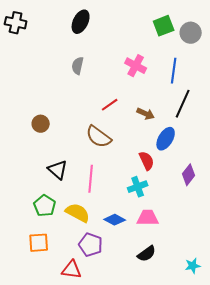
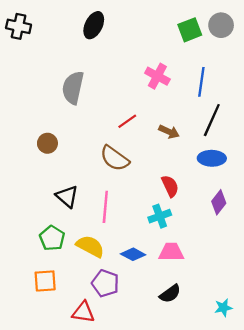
gray circle: (191, 33) -> (221, 25), moved
gray semicircle: (78, 66) -> (73, 88), moved, size x1.6
blue ellipse: (166, 139) -> (212, 158), moved, turned 60

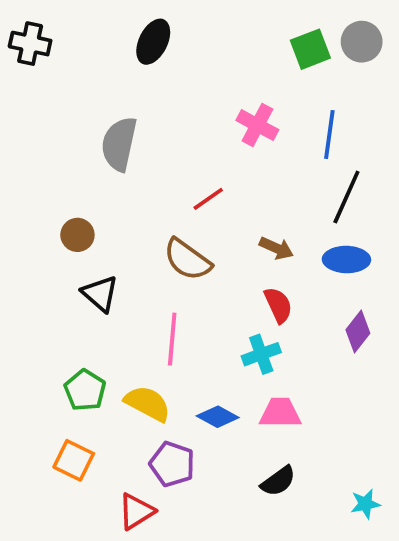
brown arrow: (169, 132) -> (276, 248), moved
black triangle: (67, 196) -> (100, 294), moved
orange square: (45, 281) -> (74, 460), turned 30
red triangle: (83, 312) -> (136, 511), turned -40

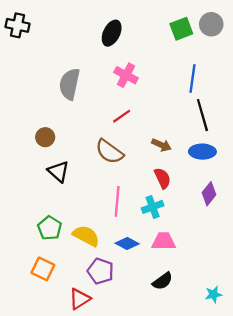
black ellipse: (153, 42) -> (112, 33), moved
pink cross: (257, 125) -> (126, 75), moved
black line: (346, 197) -> (202, 115), turned -40
pink line: (172, 339) -> (117, 201), moved

